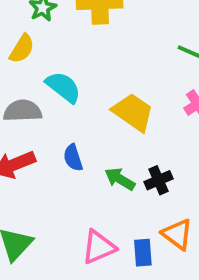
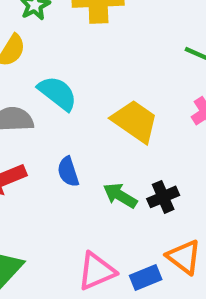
blue rectangle: (143, 253) -> (146, 277), turned 72

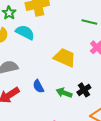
cyan semicircle: (58, 93) -> (25, 32), moved

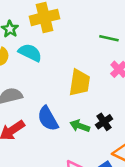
yellow trapezoid: (65, 58) -> (80, 83), turned 75
blue semicircle: (38, 86) -> (48, 119), size x1.5

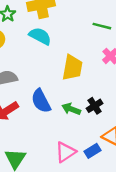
cyan semicircle: (30, 53) -> (40, 36), moved

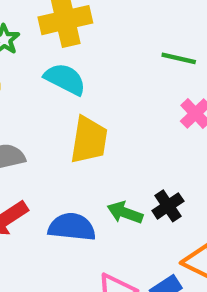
yellow trapezoid: (72, 68) -> (89, 140), moved
blue semicircle: (41, 101) -> (72, 227), moved, turned 125

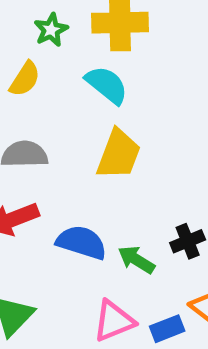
green arrow: (125, 213) -> (136, 260), moved

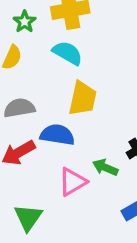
blue semicircle: (82, 242) -> (57, 135), moved
pink triangle: (114, 321) -> (72, 182), moved

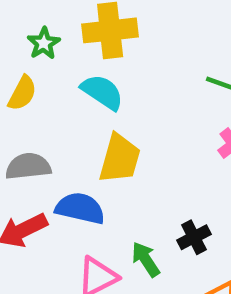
green arrow: (105, 167) -> (146, 259), turned 30

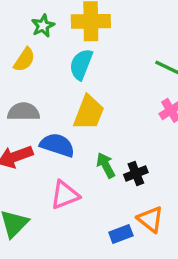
cyan semicircle: (102, 92) -> (81, 64), turned -108
green arrow: (146, 259) -> (106, 165), moved

